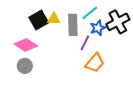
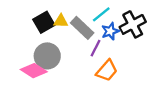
gray rectangle: (73, 25) -> (82, 28), turned -45
pink diamond: (26, 45) -> (34, 71), moved
gray circle: (25, 66) -> (47, 56), moved, size x1.5

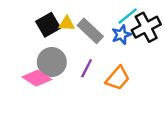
cyan line: (101, 14) -> (128, 16), moved
purple line: (96, 48) -> (87, 68), moved

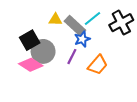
cyan line: (128, 16) -> (92, 18), moved
black square: (48, 25) -> (30, 40), moved
blue star: (121, 35) -> (82, 39), moved

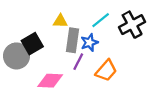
gray rectangle: (75, 26) -> (73, 40), moved, turned 55
gray circle: (43, 51) -> (17, 56), moved
pink diamond: (31, 65) -> (50, 81), moved, turned -30

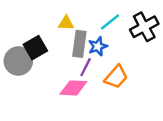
pink diamond: (50, 81) -> (73, 88), moved

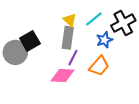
yellow triangle: (66, 23) -> (70, 20), moved, turned 40
blue star: (98, 46) -> (104, 40), moved

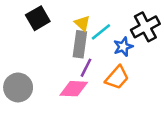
cyan line: (94, 19) -> (101, 32), moved
black square: (30, 41) -> (38, 18), moved
gray circle: (15, 52) -> (18, 87), moved

